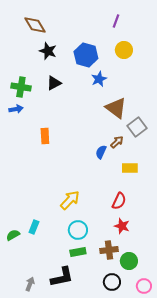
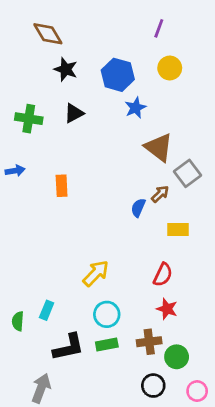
blue arrow: (16, 109) -> (15, 171), moved
green semicircle: (13, 235) -> (18, 321), turned -56
black L-shape: (62, 277) -> (68, 347), moved
gray arrow: (30, 284) -> (41, 388), size x1.5

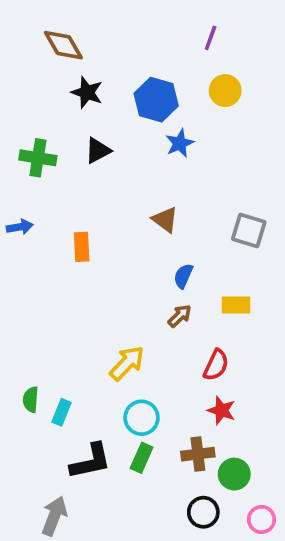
brown triangle: (159, 147) -> (165, 220), moved, size x0.7
gray square: (188, 173) -> (249, 231), turned -36
brown arrow: (160, 194) -> (180, 316), moved
green semicircle: (18, 321) -> (31, 400), moved
green rectangle: (107, 344) -> (142, 458), turned -55

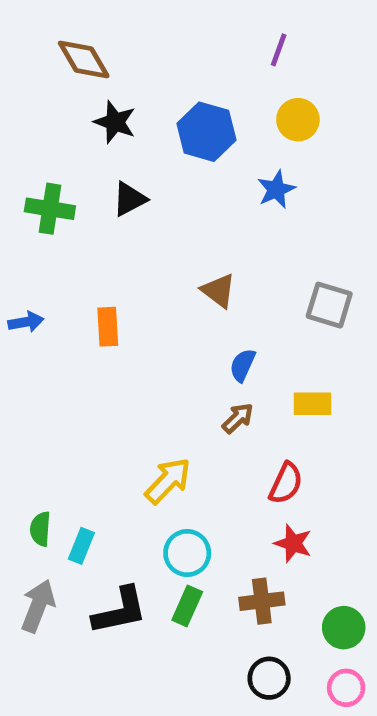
blue star: (180, 143) -> (276, 189), moved
blue arrow: (20, 227) -> (26, 322), moved
green circle: (234, 474) -> (344, 628), moved
gray arrow: (54, 516) -> (38, 606), moved

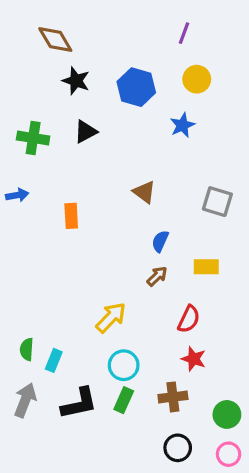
blue arrow: (26, 322) -> (17, 195), moved

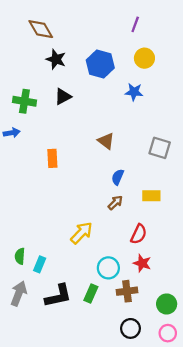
blue star: (182, 125) -> (134, 92), turned 30
blue arrow: (17, 195) -> (12, 133), moved
cyan circle: (124, 365) -> (108, 268), moved

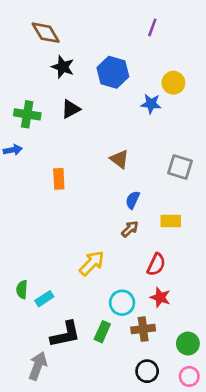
yellow circle: (144, 58) -> (173, 83), moved
cyan rectangle: (40, 264) -> (44, 299), turned 35
gray arrow: (19, 294) -> (38, 366), moved

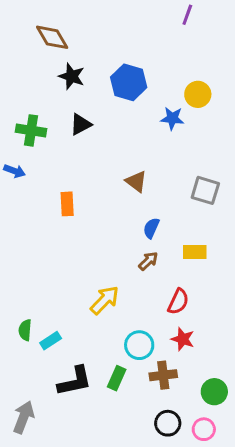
purple line: (152, 27) -> (187, 15), moved
blue arrow: (13, 150) -> (15, 171), turned 30
gray arrow: (38, 366) -> (24, 417), moved
pink circle: (189, 376) -> (204, 429), moved

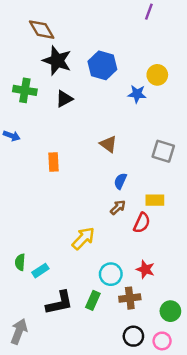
black star: (72, 76) -> (57, 61), size x1.4
green cross: (31, 130) -> (25, 90), moved
red semicircle: (178, 302) -> (142, 223), moved

